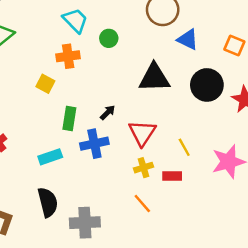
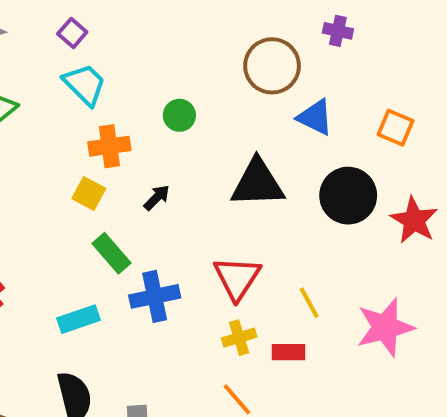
cyan trapezoid: (75, 20) -> (85, 84), moved
yellow square: (45, 84) -> (89, 194), moved
black arrow: (108, 113) -> (157, 198), moved
green rectangle: (69, 118) -> (111, 253), turned -50

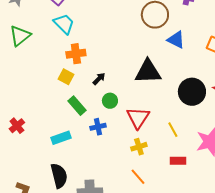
green circle: (179, 115) -> (110, 101), moved
black circle: (348, 196) -> (192, 92), moved
blue cross: (155, 296) -> (98, 127), size x0.7
red rectangle: (288, 352) -> (178, 161), moved

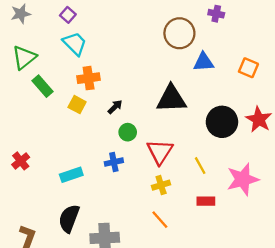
blue triangle: (176, 40) -> (204, 62), turned -30
green rectangle: (77, 106) -> (43, 86), moved
black semicircle: (59, 176) -> (69, 218), turned -145

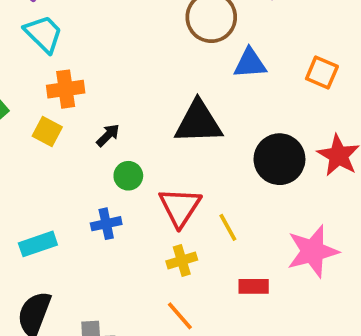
yellow line: (200, 166) -> (228, 227), moved

